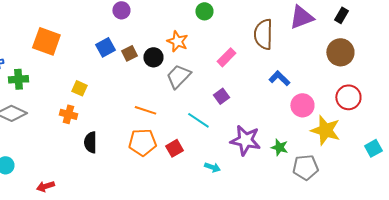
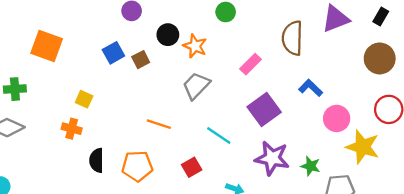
black circle: (153, 57) -> (168, 35), moved
purple square: (221, 96) -> (264, 109), moved, size x1.8
orange pentagon: (142, 142) -> (137, 166), moved

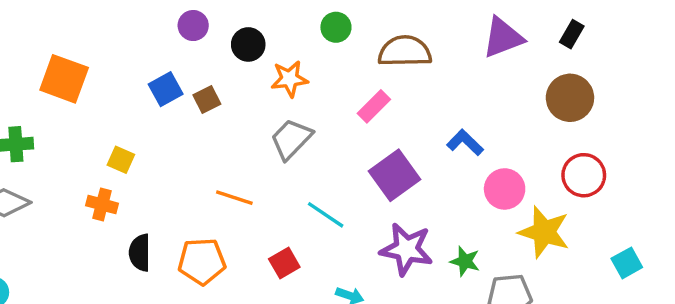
black circle: (168, 35) -> (248, 44), moved
brown semicircle: (292, 38) -> (405, 51), moved, turned 88
orange star: (195, 46) -> (290, 79), turned -30

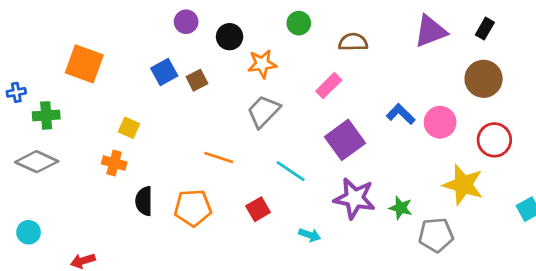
brown semicircle: (405, 51) -> (353, 42), size x0.7
pink circle: (505, 189) -> (440, 122), moved

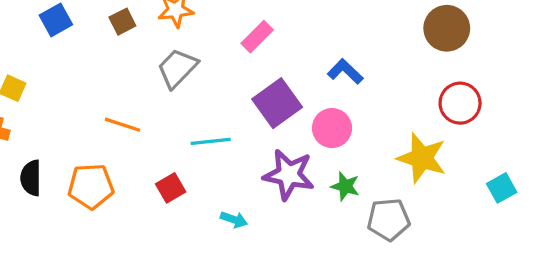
brown square: (197, 80) -> (122, 22), moved
pink circle: (440, 122) -> (332, 128), moved
cyan line: (291, 171) -> (211, 141), turned -40

